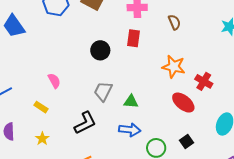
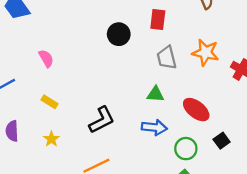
pink semicircle: (54, 81) -> (46, 58), moved
gray trapezoid: (103, 91) -> (167, 58), moved, turned -40
red ellipse: (183, 103) -> (196, 110), moved

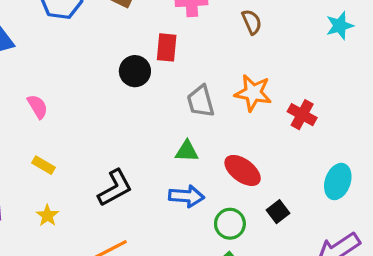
red rectangle: (158, 19) -> (167, 47), moved

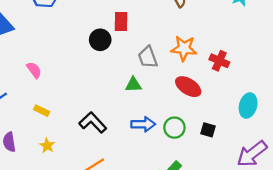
green triangle: (187, 151) -> (133, 85), moved
red ellipse: (243, 170) -> (188, 87), moved
black L-shape: (115, 188) -> (93, 122), turned -100
black square: (278, 212) -> (208, 130), turned -32
green circle: (230, 224) -> (174, 128), moved

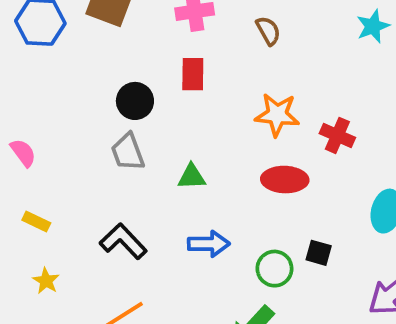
red rectangle: (121, 21) -> (193, 74), moved
gray trapezoid: (148, 57) -> (128, 152), moved
red ellipse: (188, 87) -> (285, 180), turned -30
green circle: (174, 128) -> (274, 269), moved

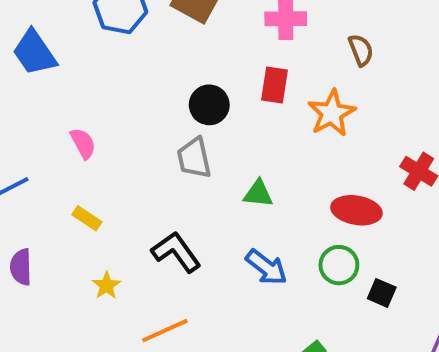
orange star: (277, 115) -> (332, 113), moved, turned 30
blue arrow: (209, 244) -> (266, 267), turned 30
green circle: (274, 269) -> (339, 265), moved
yellow star: (46, 281) -> (106, 286), moved

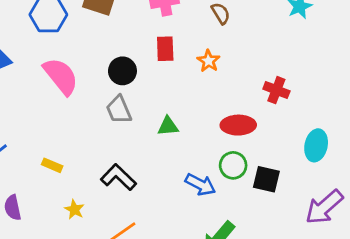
orange star: (332, 113) -> (208, 61), size x0.7
pink semicircle: (83, 143) -> (61, 76), moved, size x1.8
blue arrow: (266, 267) -> (200, 185), moved
black square: (382, 293) -> (266, 179), size x1.4

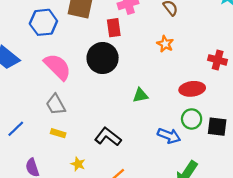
red rectangle: (165, 49) -> (114, 28), moved
black circle: (122, 71) -> (103, 58), size x1.5
gray trapezoid: (119, 110) -> (56, 105), moved

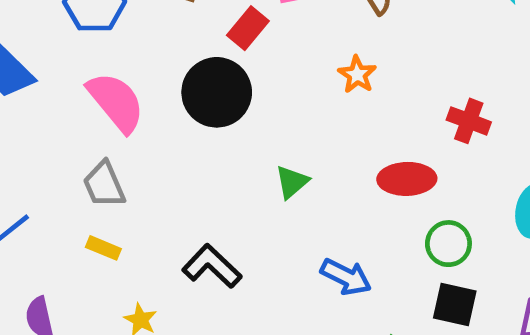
red rectangle: (114, 28) -> (248, 28), turned 42
green triangle: (140, 95) -> (292, 182), turned -35
green circle: (192, 119) -> (448, 244), moved
black square: (217, 127) -> (455, 304), moved

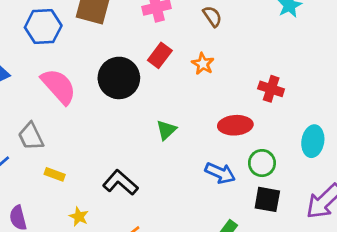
red rectangle: (248, 28) -> (160, 55), moved
gray trapezoid: (104, 185) -> (31, 136), moved
blue arrow: (346, 277) -> (220, 173), moved

